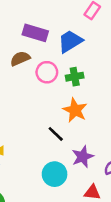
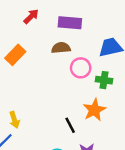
purple rectangle: (35, 33) -> (70, 23), moved, turned -30

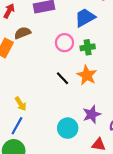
brown semicircle: (61, 48) -> (23, 33), moved
black line: (70, 125) -> (63, 78), moved

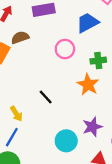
green cross: (88, 47) -> (98, 61), moved
black line: (63, 78) -> (46, 97), moved

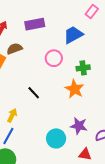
black line: (46, 97) -> (34, 93), moved
yellow arrow: (16, 114) -> (12, 115), turned -120
purple star: (92, 127) -> (79, 126), turned 30

